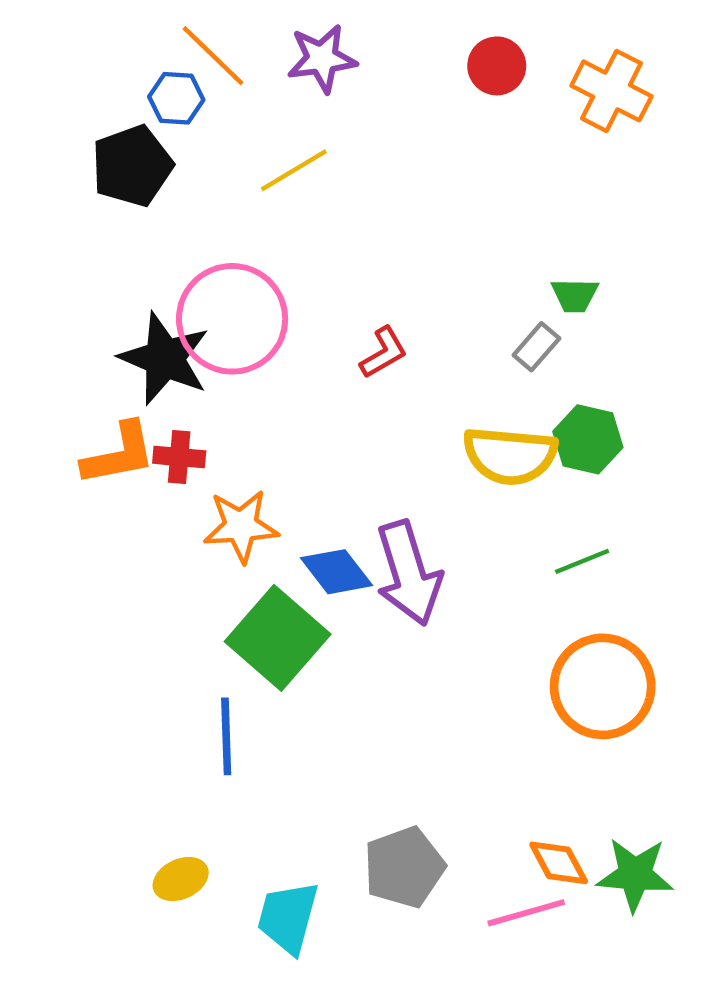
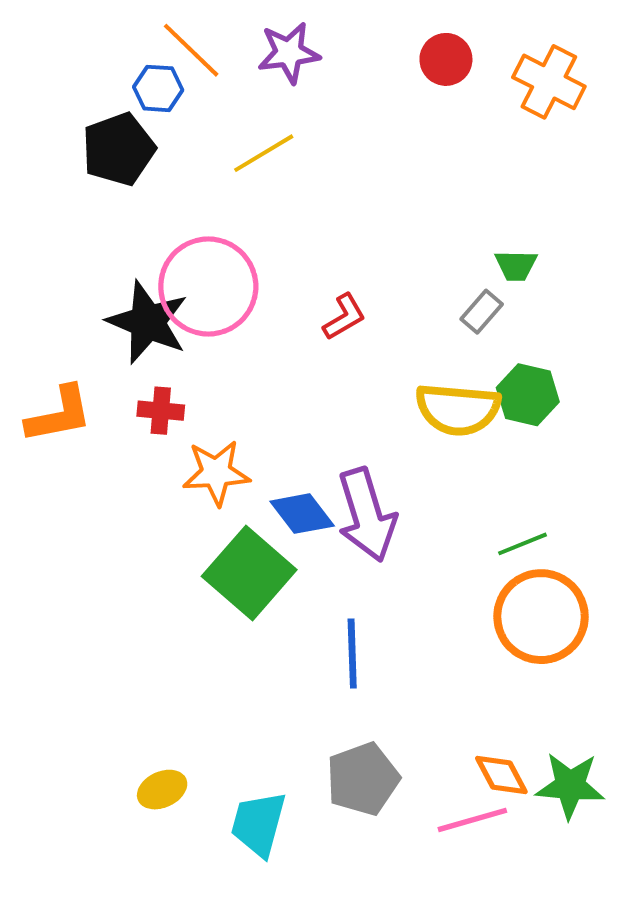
orange L-shape: (119, 454) -> (59, 415), moved
green line: (582, 561) -> (523, 544), moved
blue line: (226, 736) -> (352, 654), moved

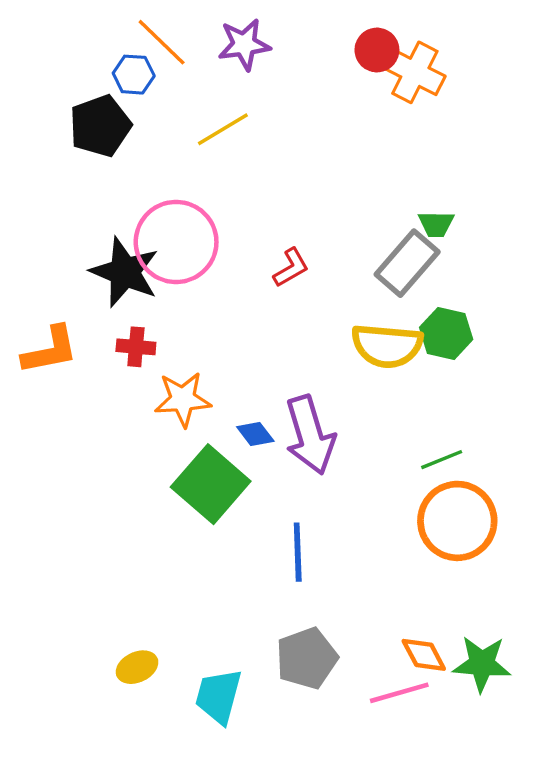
orange cross: (549, 82) -> (415, 72), moved
gray rectangle: (482, 312) -> (407, 263), size x1.8
blue diamond: (302, 514) -> (255, 434), size x0.7

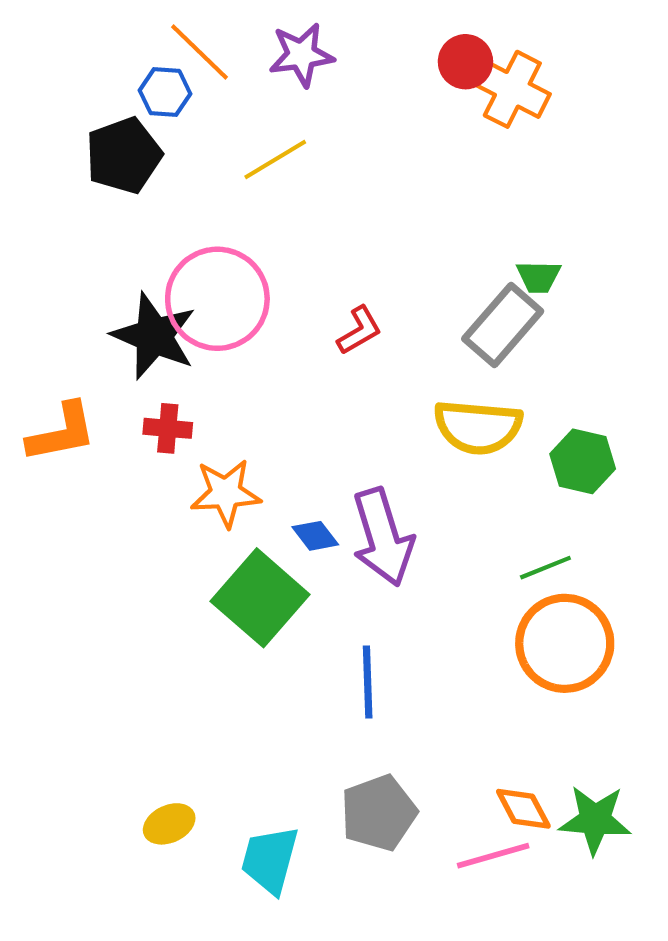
green hexagon: (446, 333) -> (583, 461), moved

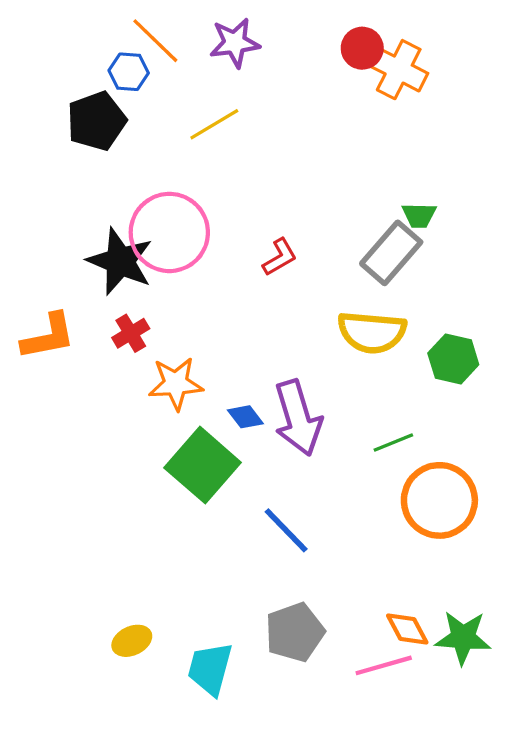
red cross: (168, 428) -> (131, 333), turned -36
green line: (545, 568) -> (393, 443), moved
blue line: (368, 682) -> (286, 530), turned -42

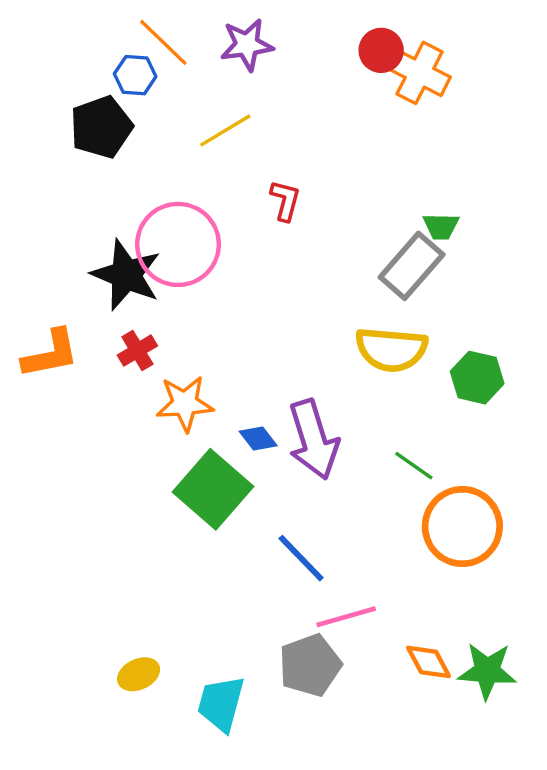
red L-shape: (280, 257) -> (285, 200), moved, turned -45
green line: (393, 443) -> (414, 466), turned 57
pink line: (384, 665) -> (346, 617), moved

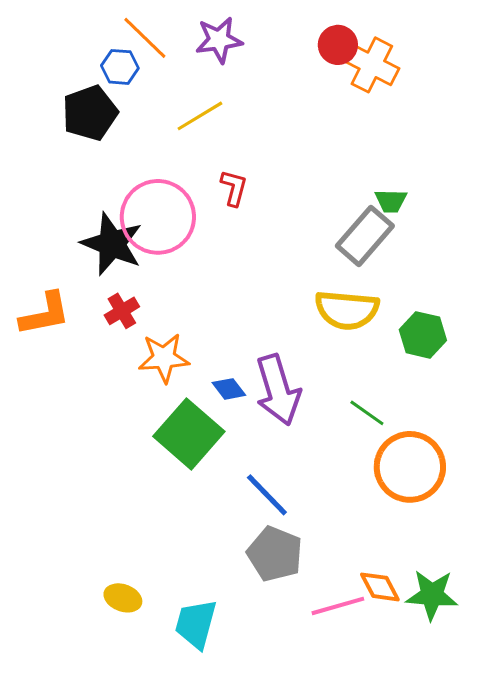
red L-shape: (285, 200) -> (234, 188), moved
pink line: (346, 617) -> (338, 606), moved
gray pentagon: (310, 665) -> (275, 554), moved, turned -30
yellow ellipse: (139, 674) -> (123, 598), turned 45

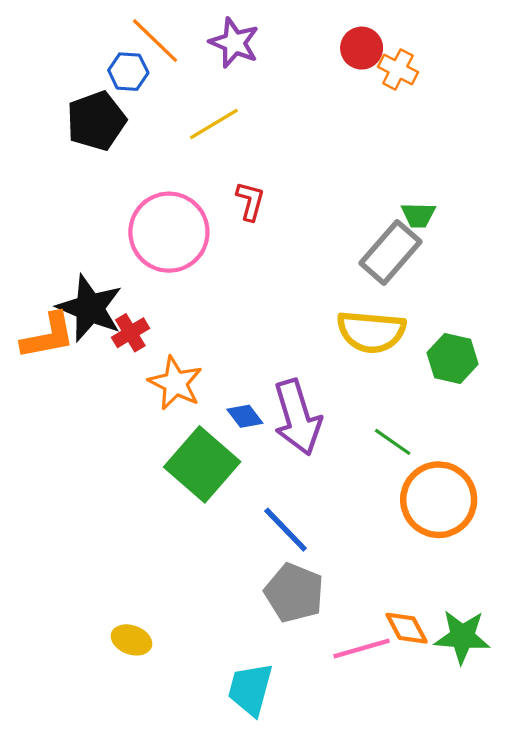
purple star: (219, 40) -> (234, 43), turned 30
orange cross: (372, 65) -> (398, 69), size x0.7
black star: (112, 244) -> (90, 308), moved
orange star: (164, 358) -> (175, 383), turned 30
cyan trapezoid: (196, 624) -> (250, 689), moved

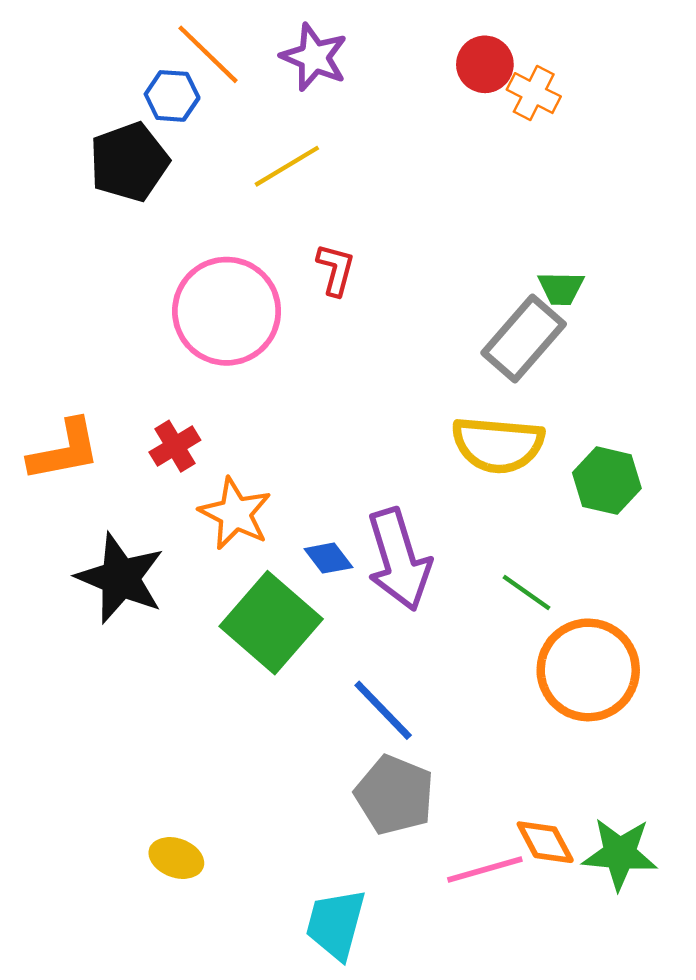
black star: (90, 308) -> (120, 578), moved

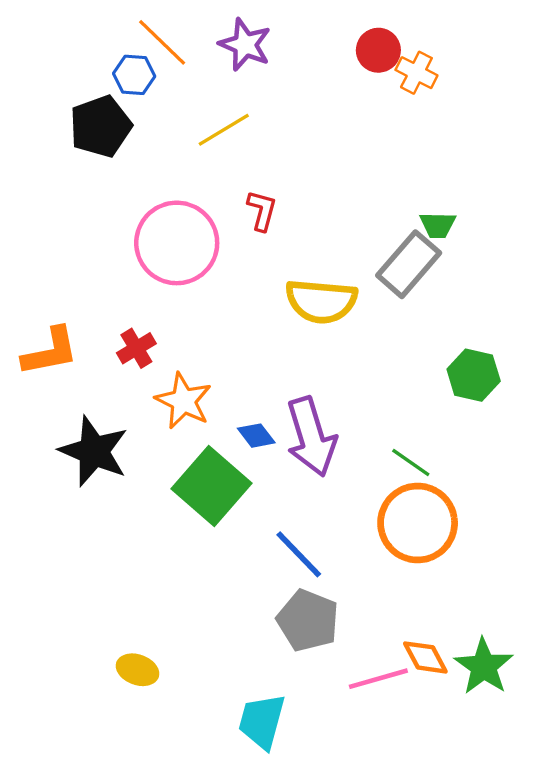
yellow semicircle: (498, 445) -> (321, 301), moved
orange circle: (588, 670) -> (418, 523), moved
green star: (620, 854) -> (484, 666), turned 30

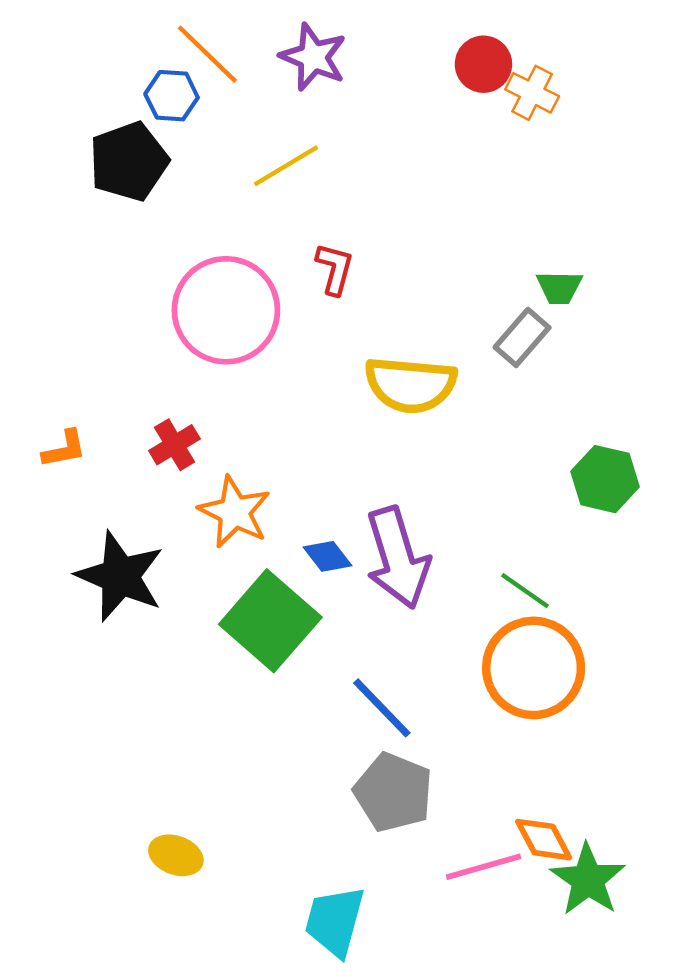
gray rectangle: (409, 264) -> (522, 337), size x0.7
orange L-shape: (50, 352) -> (64, 449), size x0.6
green star: (484, 666) -> (588, 880), moved

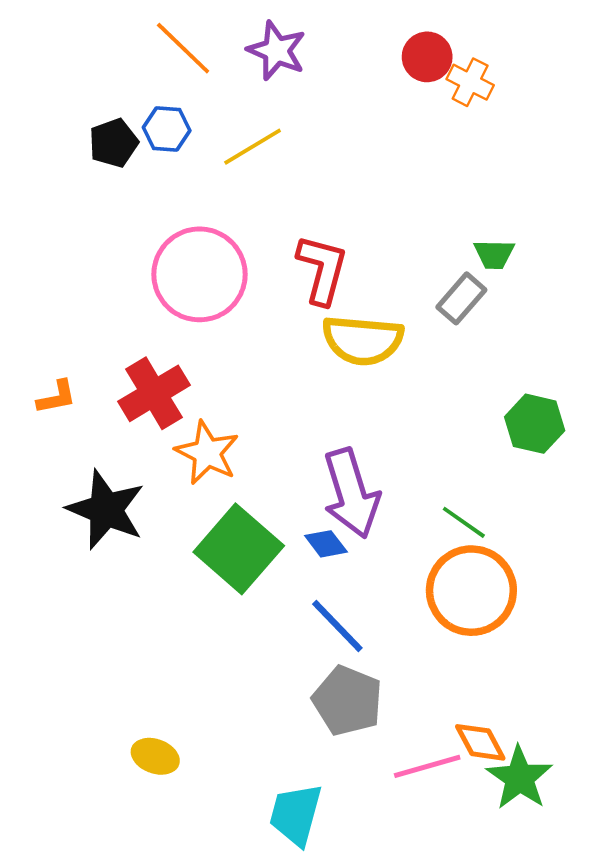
blue hexagon: (172, 96) -> (167, 129), moved
black pentagon: (129, 161) -> (113, 143), size x0.7
red L-shape: (335, 269) -> (322, 269), moved, size x1.5
red cross: (174, 445) -> (154, 393), size x1.6
blue diamond: (328, 556) -> (326, 544), moved

